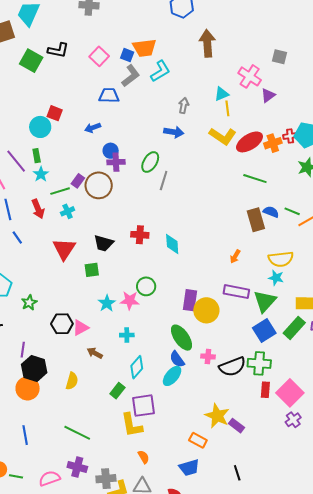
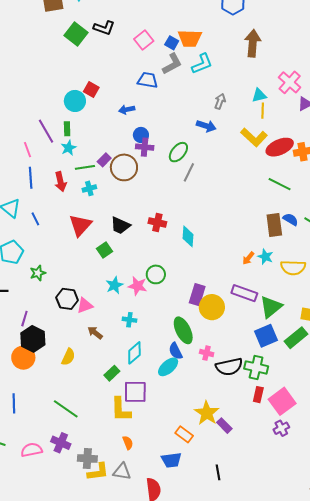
blue line: (17, 238) -> (35, 219), moved
green square: (92, 270) -> (105, 250), turned -35
cyan star: (276, 278) -> (265, 257), moved

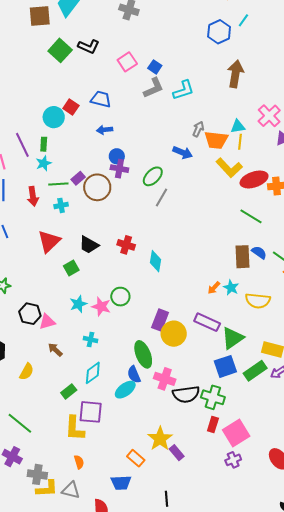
orange trapezoid: (190, 38) -> (216, 140), moved
blue trapezoid: (148, 80) -> (101, 99), moved
pink cross: (207, 353) -> (165, 379), size x1.5

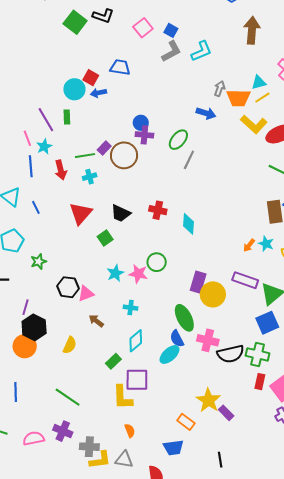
blue arrow: (105, 130) -> (98, 93), moved
yellow line: (240, 142) -> (262, 98), turned 56
cyan star: (44, 163) -> (44, 147), moved

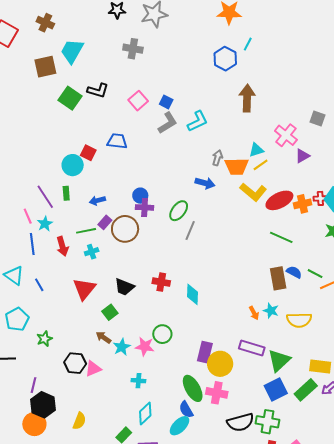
blue arrow: (98, 93) -> (97, 201), moved
orange arrow: (249, 245) -> (254, 313), turned -64
brown arrow: (96, 321) -> (103, 337), moved
pink cross: (208, 340) -> (217, 393), moved

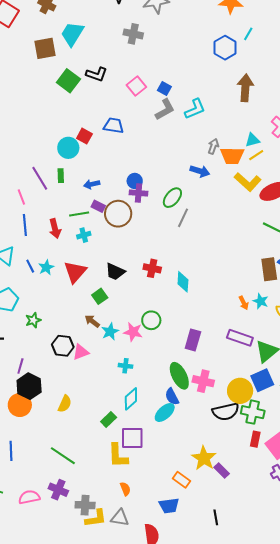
purple rectangle: (105, 222) -> (98, 206), turned 72
cyan star: (45, 224) -> (46, 267), moved
yellow circle: (220, 364) -> (240, 391), moved

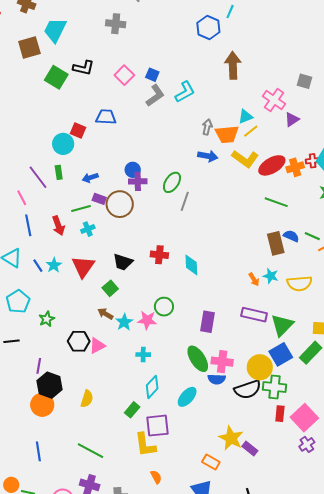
blue arrow: (200, 171) -> (208, 156), moved
blue semicircle: (172, 397) -> (217, 379), moved, turned -54

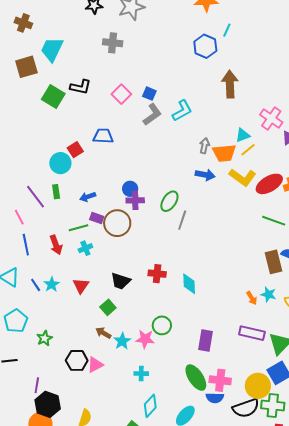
red square: (78, 131) -> (75, 150), turned 35
red triangle: (83, 267) -> (81, 286), size x0.7

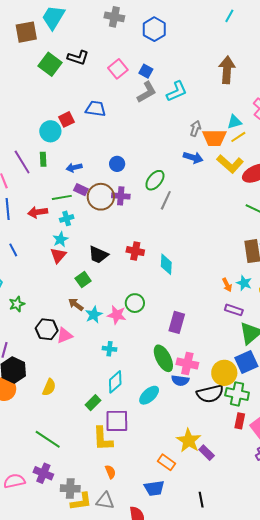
blue hexagon: (205, 46) -> (154, 29), moved
purple cross: (135, 200) -> (121, 196), moved
red arrow: (56, 245) -> (38, 212), turned 96
cyan star: (52, 284) -> (60, 239), moved
purple rectangle: (252, 333) -> (234, 310), moved, size x0.7

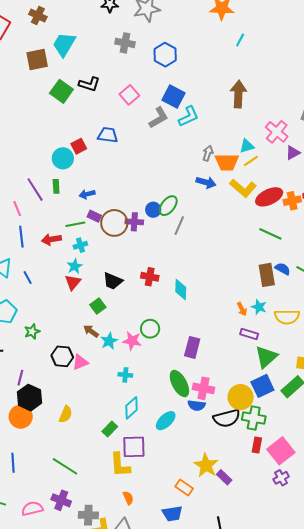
blue square: (146, 71) -> (173, 97), moved, size x1.6
blue circle: (117, 164) -> (153, 210), moved

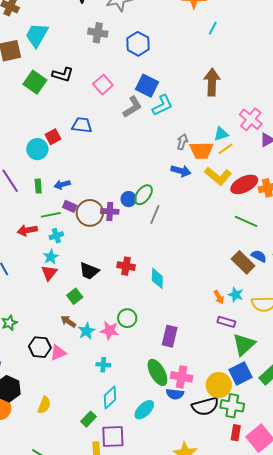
green rectangle: (56, 186) -> (38, 186), moved
brown rectangle: (267, 275) -> (243, 262), turned -35

